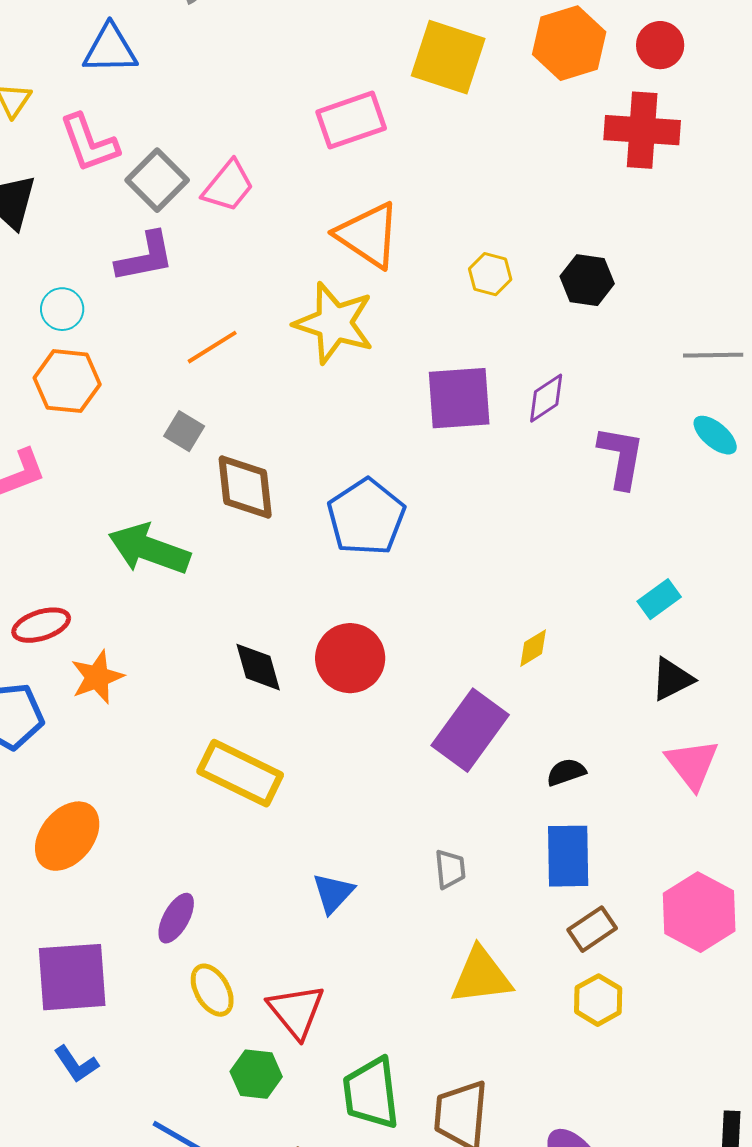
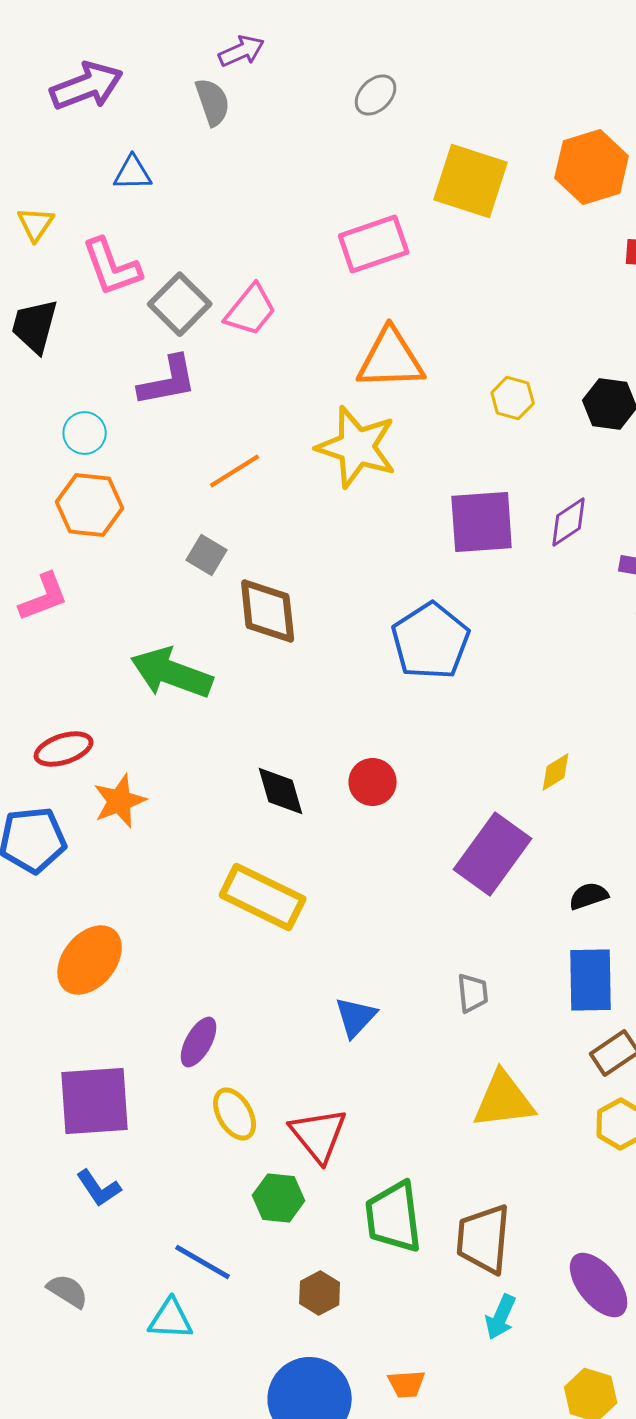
blue triangle: (110, 49) -> (133, 173), size x0.7
orange triangle: (368, 235) -> (391, 359), turned -36
blue pentagon: (366, 517) -> (431, 641), moved
red circle: (350, 658) -> (373, 782), size x0.7

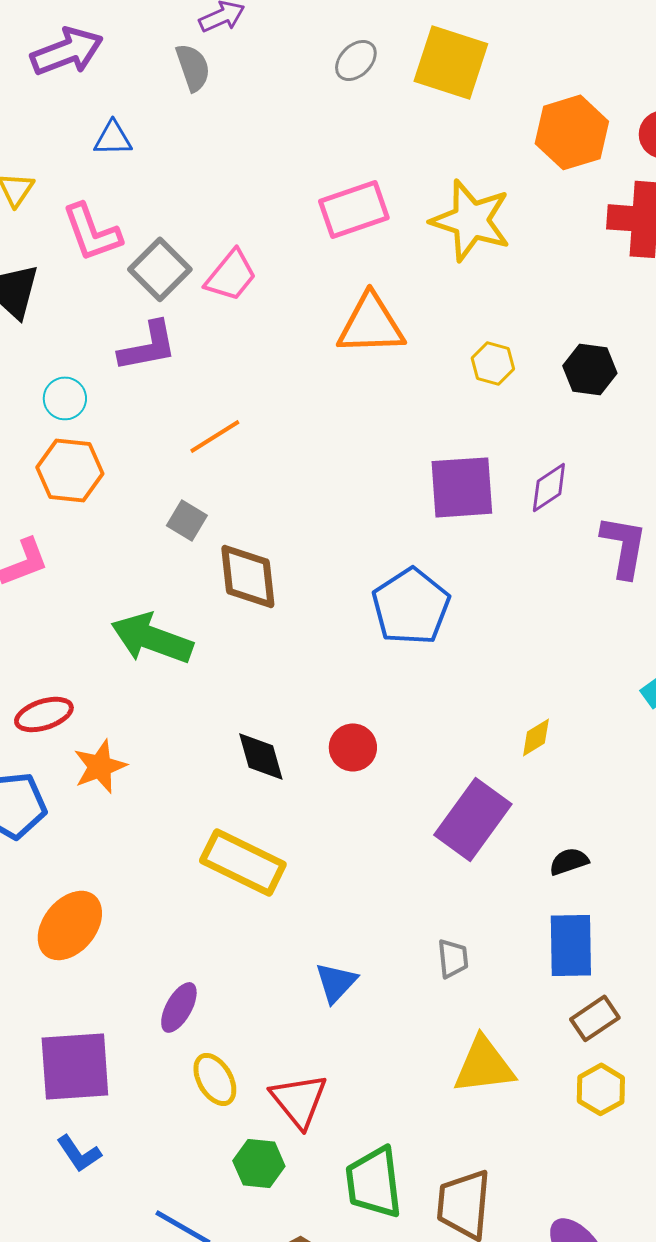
yellow square: (471, 181) -> (451, 62), moved
yellow star: (357, 447) -> (471, 220), moved

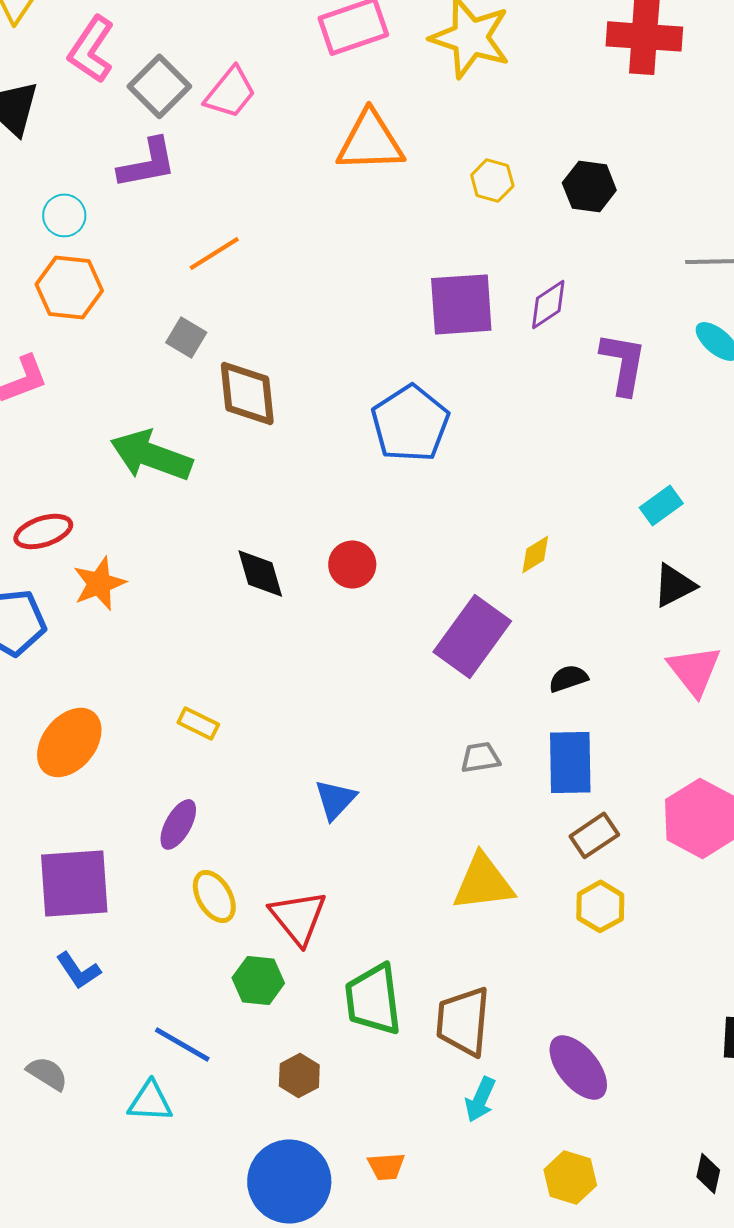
pink L-shape: (92, 232) -> (91, 49), turned 54
yellow rectangle: (243, 862) -> (198, 723), moved, size x0.5
gray trapezoid: (453, 958) -> (480, 757), moved, turned -93

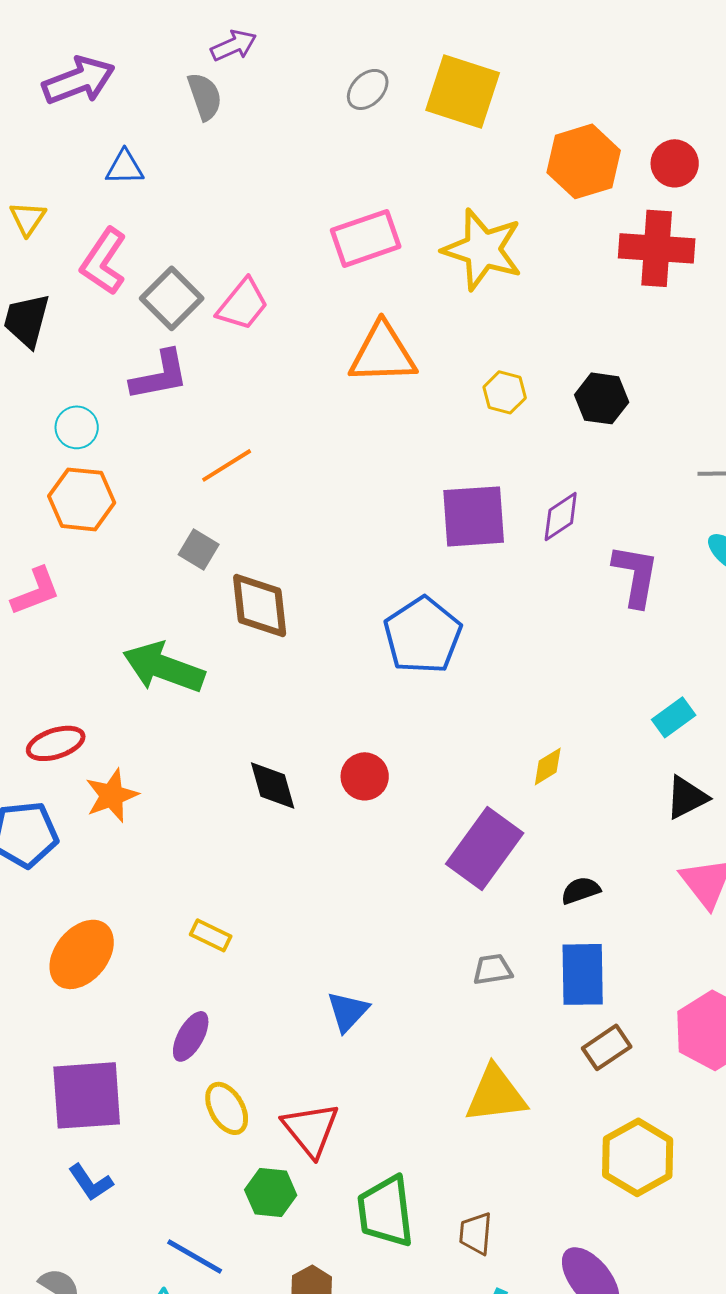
yellow hexagon: (600, 906) -> (638, 1157), moved, size x1.5
brown trapezoid: (463, 1021) -> (476, 1233), size x0.6

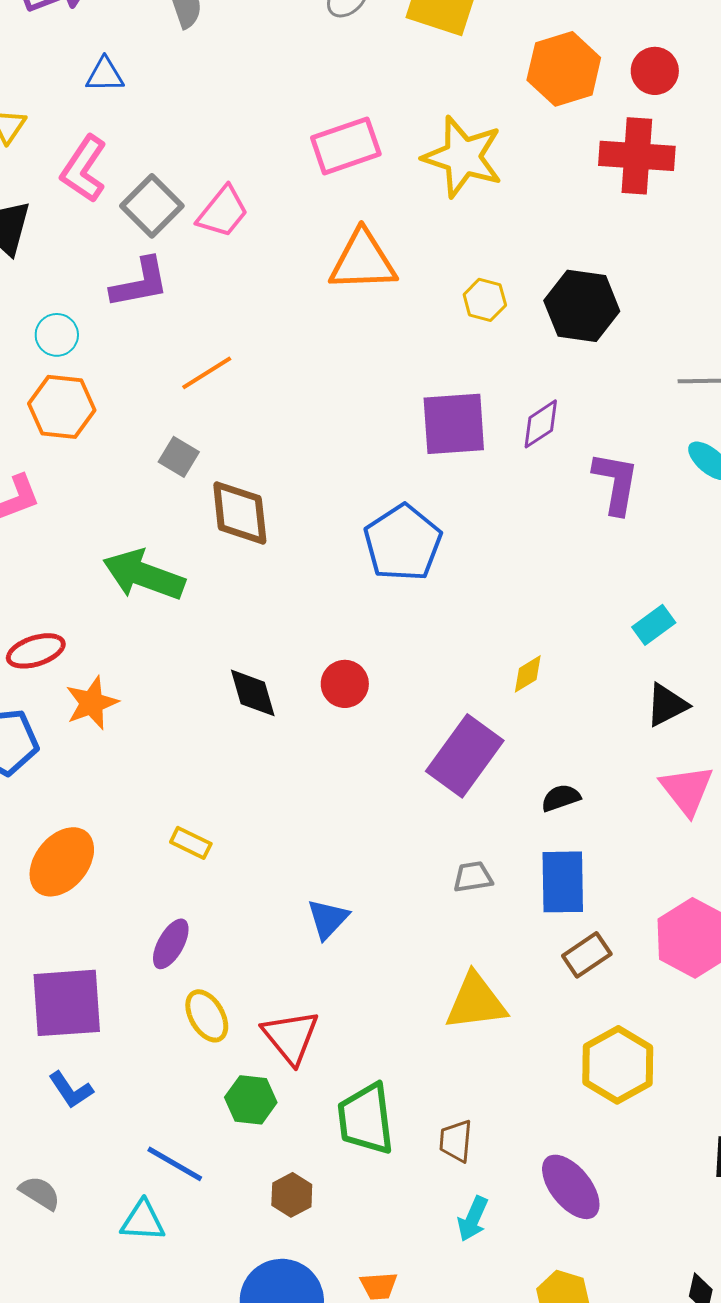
black hexagon: (602, 398) -> (582, 306), size x1.4

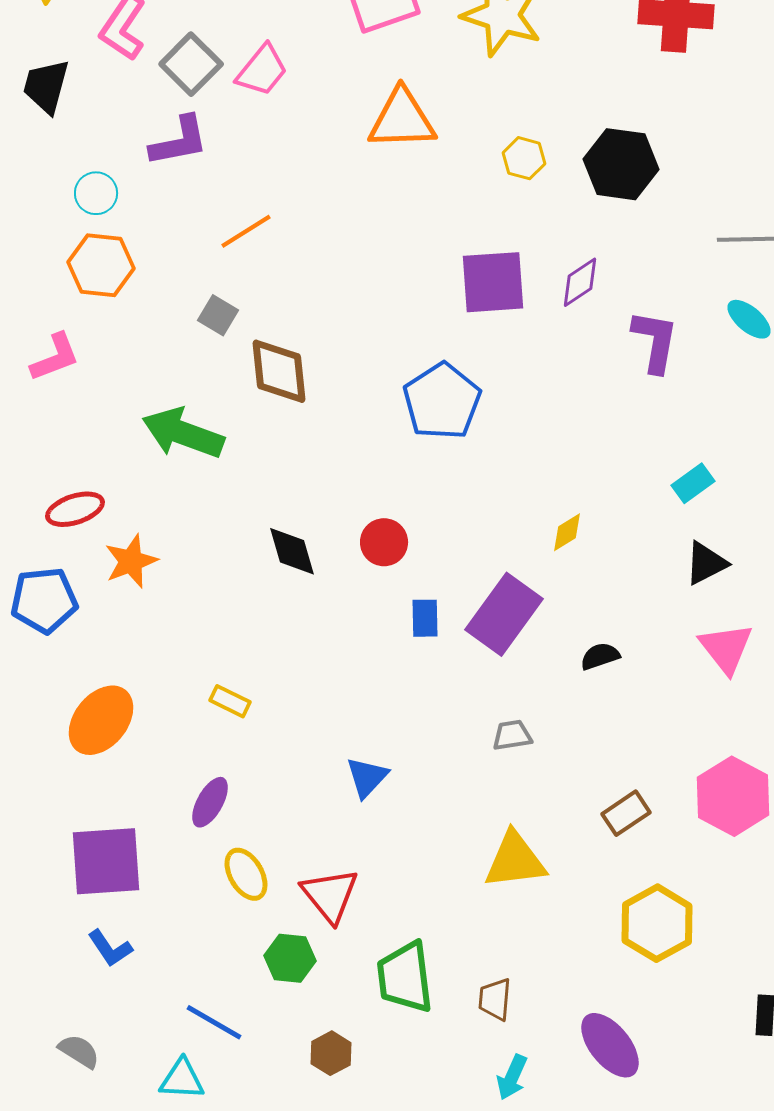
blue rectangle: (563, 882) -> (425, 618), moved, size x0.6

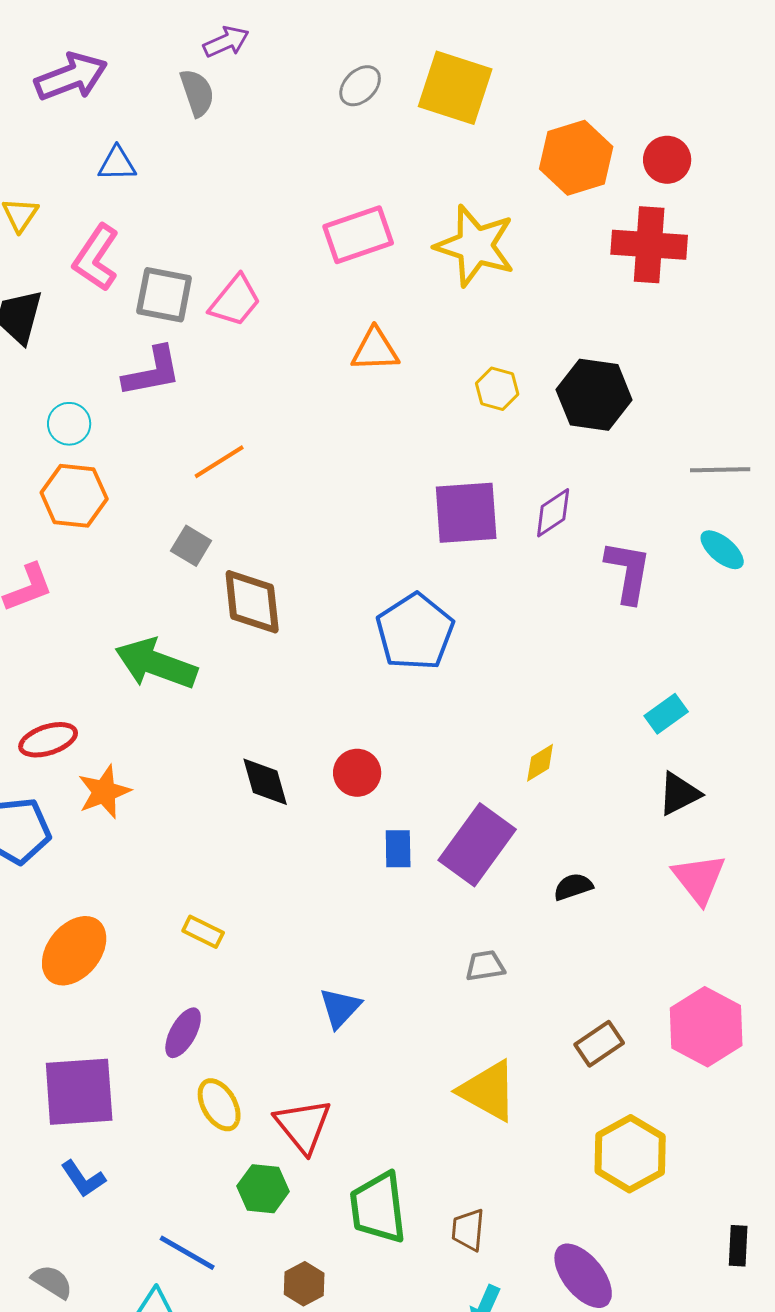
gray square: (191, 64) -> (164, 295), turned -34
orange triangle: (402, 119) -> (375, 350), size x0.7
yellow triangle: (515, 860) -> (488, 1091), turned 36

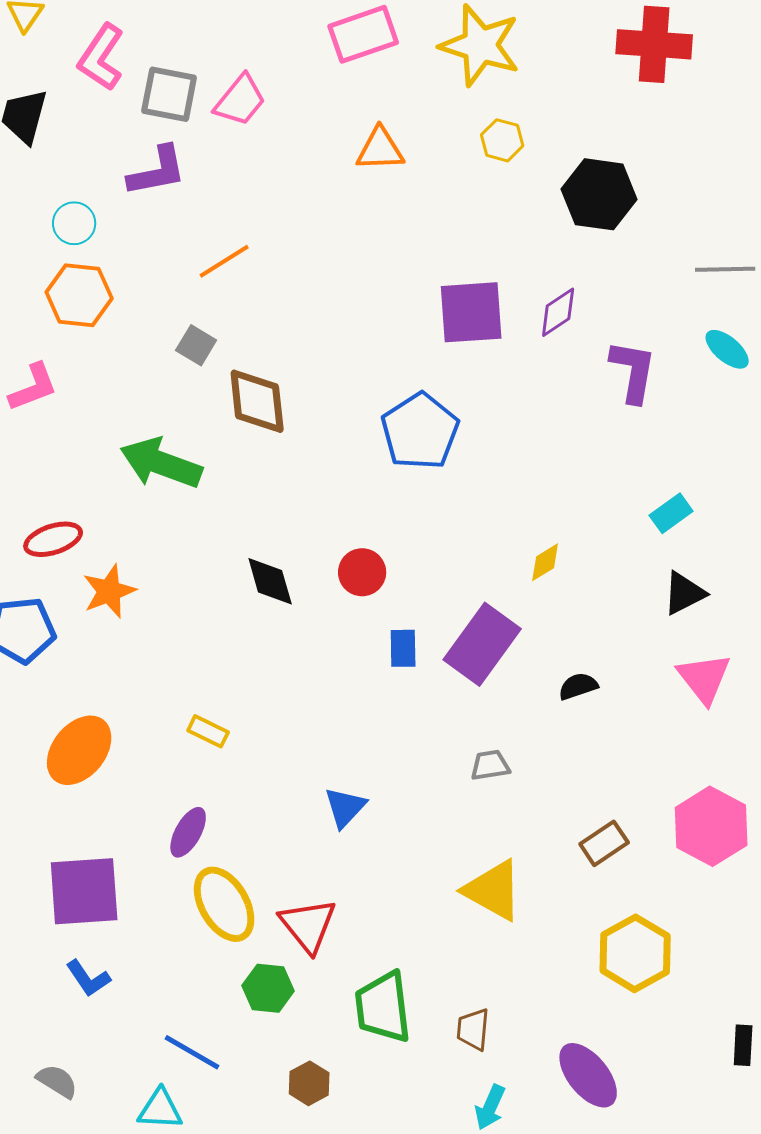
yellow hexagon: (497, 389) -> (502, 140), moved
yellow ellipse: (219, 1105) -> (224, 904), size x1.4

